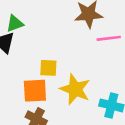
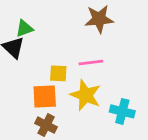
pink line: (109, 38) -> (91, 62), moved

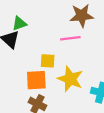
pink line: (91, 62) -> (70, 38), moved

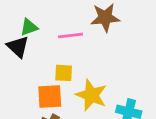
pink line: (70, 38) -> (71, 36), moved

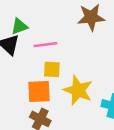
pink line: (71, 36) -> (45, 45), moved

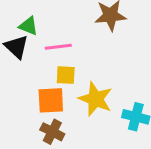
green triangle: (19, 26) -> (28, 26), turned 42

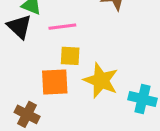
brown cross: (52, 132) -> (27, 114), moved

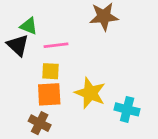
yellow square: (70, 56) -> (51, 71), moved
brown cross: (27, 114) -> (40, 123), moved

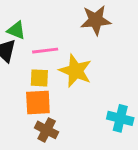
yellow star: (90, 93) -> (75, 71), moved
brown cross: (40, 123) -> (47, 130), moved

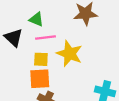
green triangle: (16, 30) -> (36, 19), moved

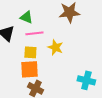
yellow star: (70, 54) -> (55, 47), size x0.7

